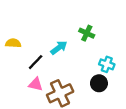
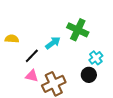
green cross: (87, 33) -> (78, 30), size x1.5
cyan cross: (107, 64) -> (96, 58), turned 32

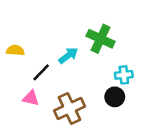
cyan cross: (96, 58) -> (124, 75), turned 32
pink triangle: (32, 76) -> (31, 98), moved

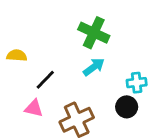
green cross: (101, 39) -> (94, 33), moved
cyan arrow: (68, 56) -> (94, 67), moved

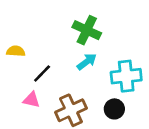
cyan cross: (137, 83) -> (126, 76), size x1.6
black circle: (127, 107) -> (114, 109), moved

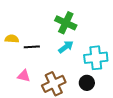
black line: (42, 73) -> (32, 47), moved, turned 42

